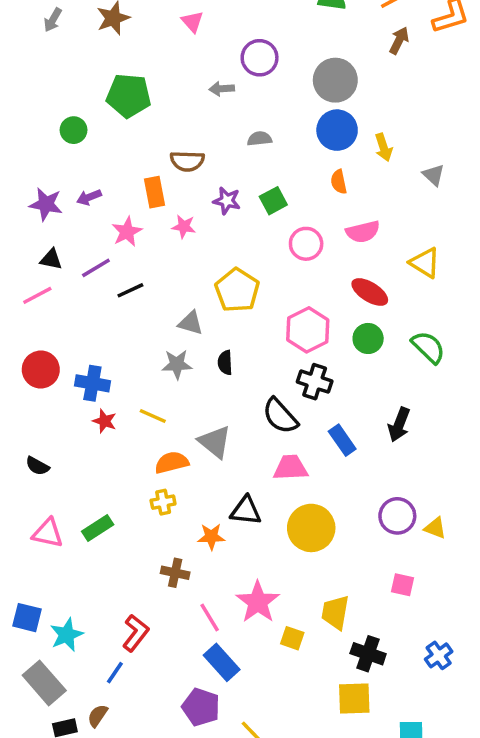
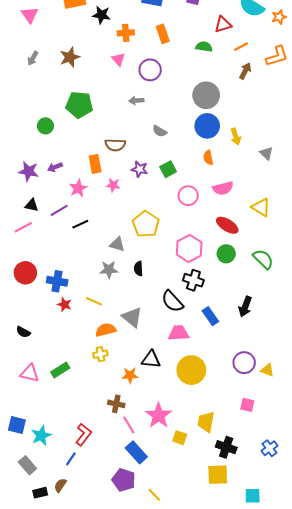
purple circle: (260, 58) -> (150, 70), moved
gray semicircle: (260, 139) -> (160, 131), turned -144
brown cross: (175, 573) -> (116, 404), moved
gray rectangle: (44, 683) -> (27, 465), size x0.7

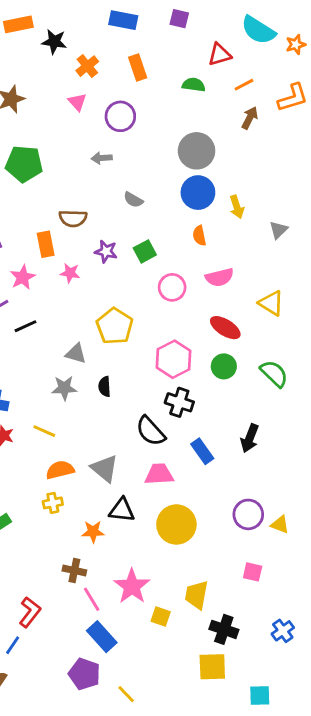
orange cross: (126, 33) -> (87, 66), turned -35
gray triangle: (266, 153) -> (278, 230), turned 32
gray triangle: (132, 317) -> (105, 468), moved

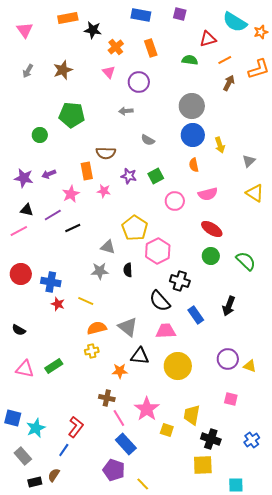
yellow triangle: (271, 303) -> (255, 193), moved
pink hexagon: (174, 359) -> (158, 251), moved

